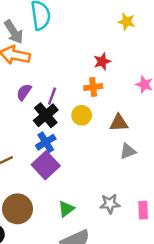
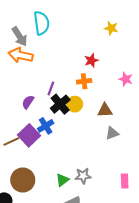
purple semicircle: (24, 92) -> (28, 102), moved
black cross: (46, 115) -> (60, 104), moved
purple square: (46, 165) -> (29, 135), moved
gray star: (110, 204) -> (83, 176), moved

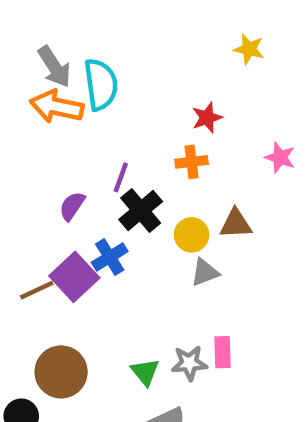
cyan semicircle: (41, 23) -> (101, 84), moved
yellow circle: (75, 104) -> (192, 235), moved
gray triangle: (112, 133) -> (205, 272), moved
green triangle: (62, 180) -> (145, 372), turned -32
pink rectangle: (125, 181) -> (222, 352), moved

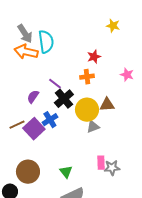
purple line: (121, 177) -> (55, 84), turned -72
yellow circle: (192, 235) -> (87, 110), size x1.5
brown line: (37, 290) -> (17, 125), moved
gray star: (189, 363) -> (112, 168), moved

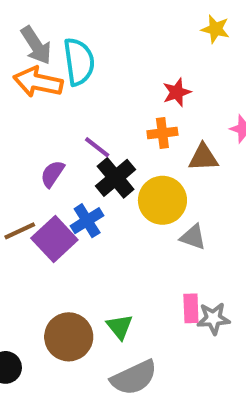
brown triangle: (107, 105) -> (203, 157), moved
gray triangle: (93, 127) -> (193, 237), moved, turned 40
brown circle: (28, 172) -> (69, 337), moved

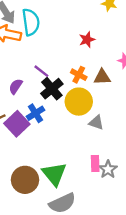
orange cross: (162, 133) -> (79, 75), moved, turned 35
gray star: (213, 318) -> (108, 169), turned -30
green triangle: (120, 327) -> (54, 174), size x1.6

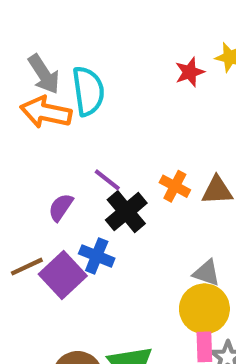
red star: (87, 40) -> (190, 72), moved
yellow circle: (79, 102) -> (204, 309), moved
blue cross: (36, 113) -> (97, 256), turned -36

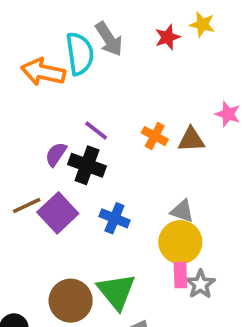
gray arrow: (44, 74) -> (109, 39), moved
black cross: (126, 212) -> (87, 165), moved, turned -30
blue cross: (97, 256) -> (114, 218), moved

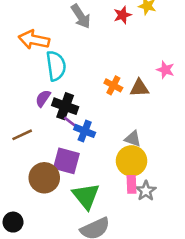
cyan semicircle: (80, 54) -> (56, 66), moved
purple line: (96, 131) -> (72, 123), moved
purple square: (58, 213) -> (66, 161), moved, turned -32
blue cross: (114, 218) -> (85, 131), moved
brown circle: (71, 301) -> (44, 178), moved

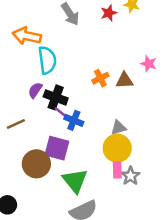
orange cross: (113, 85) -> (100, 78), turned 35
gray triangle: (133, 139) -> (118, 128), turned -35

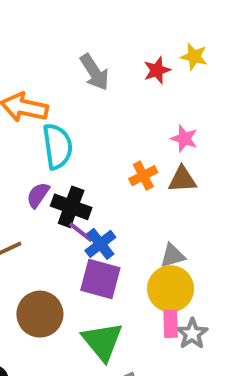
pink star: (149, 64) -> (184, 139), moved
blue cross: (74, 120) -> (100, 244), turned 30
purple square: (57, 148) -> (100, 279), moved

